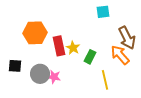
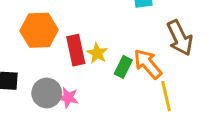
orange arrow: (120, 55) -> (148, 64), moved
yellow line: (105, 80) -> (166, 96), moved

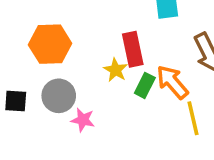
red rectangle: (76, 50) -> (133, 49), moved
gray circle: (47, 93) -> (59, 96), moved

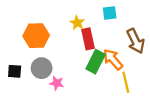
yellow star: (116, 70) -> (77, 23), moved
green rectangle: (145, 85) -> (96, 62), size x1.5

